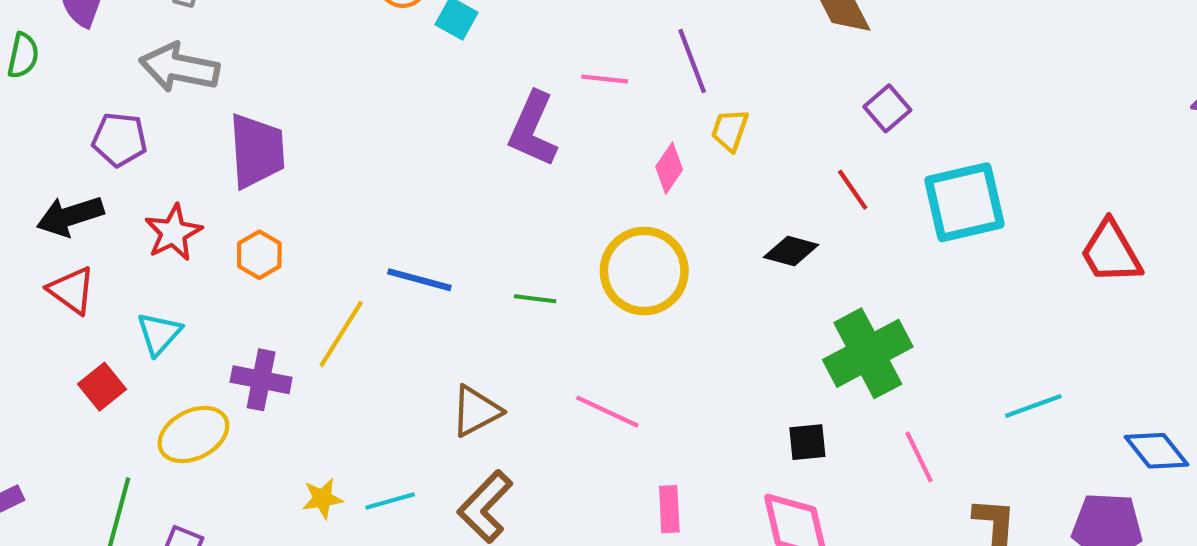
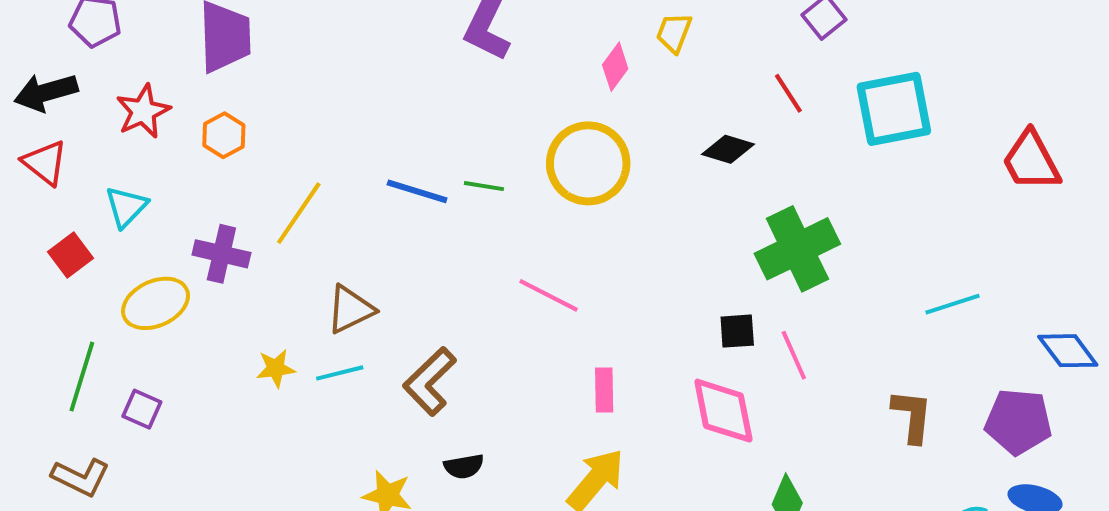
blue line: (419, 280) -> (417, 191), moved
brown triangle: (476, 411) -> (350, 309), moved
pink line: (919, 457) -> (794, 355), moved

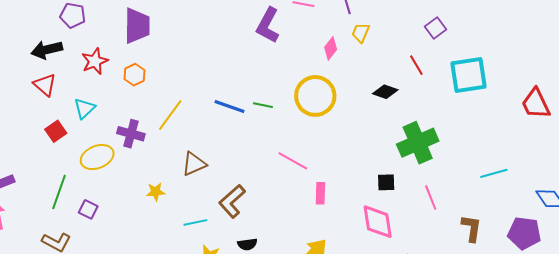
pink line: (794, 355) -> (431, 197), moved
cyan line: (340, 373) -> (195, 222), moved
pink rectangle: (604, 390) -> (320, 193), moved

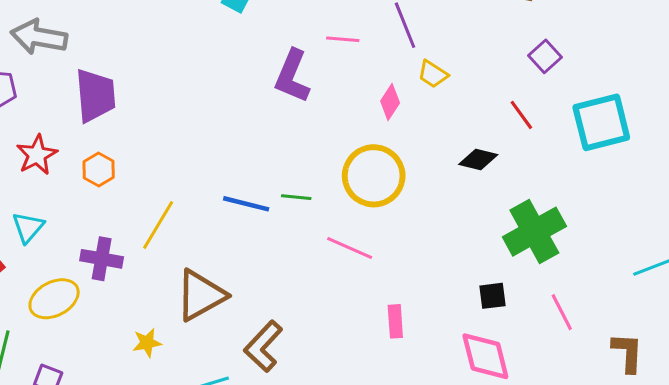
yellow trapezoid: (361, 33) -> (433, 74), turned -75
pink line: (293, 161) -> (350, 248), moved
brown triangle: (194, 164) -> (201, 295), size x1.4

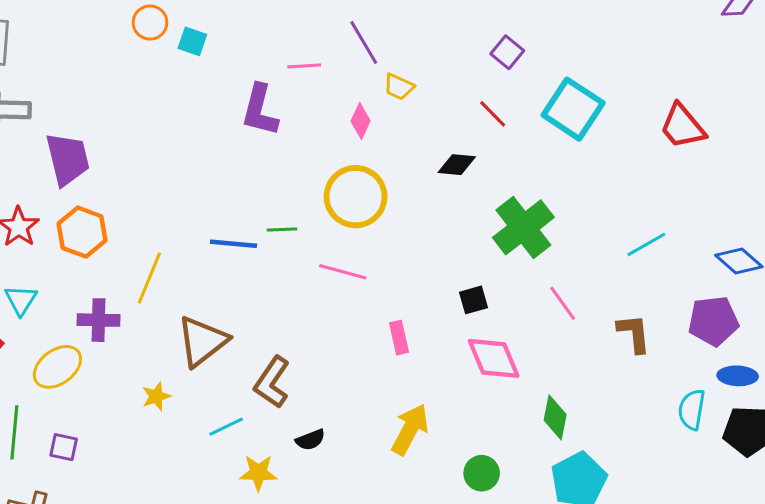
cyan square: (601, 122) -> (573, 109), turned -34
orange hexagon: (99, 170) -> (82, 232), size x1.5
black square: (492, 296) -> (473, 300), moved

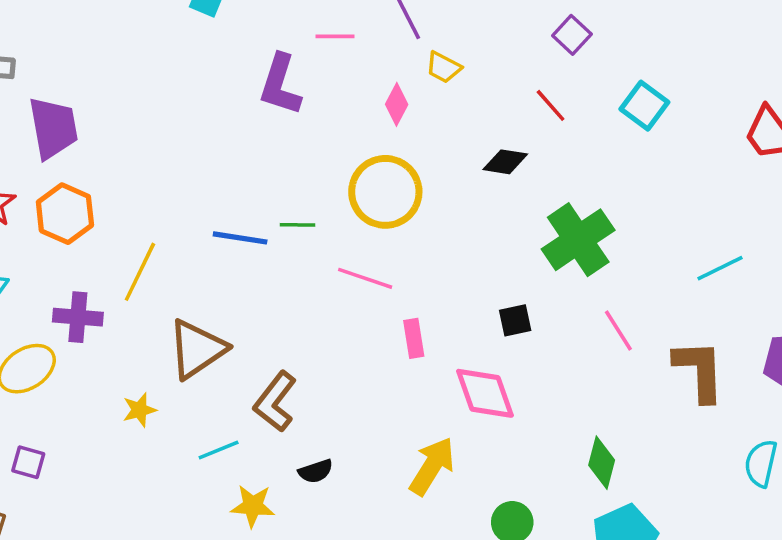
cyan square: (573, 109) -> (644, 106), size x0.7
brown L-shape: (634, 333) -> (699, 371), size x1.4
pink rectangle: (399, 338) -> (414, 338), moved
pink diamond: (494, 358) -> (485, 393), moved

